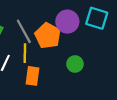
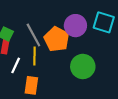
green circle: (75, 64) -> (83, 66), size x1.5
orange rectangle: (33, 76) -> (31, 85), moved

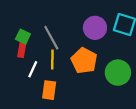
orange pentagon: (57, 39) -> (84, 61), moved
green circle: (83, 66) -> (118, 73), moved

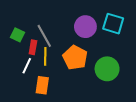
red rectangle: (22, 50) -> (33, 47), moved

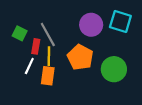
orange rectangle: (42, 85) -> (48, 76), moved

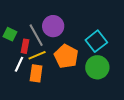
cyan square: (120, 21) -> (96, 41), moved, turned 35
purple circle: (91, 25) -> (53, 26), moved
yellow line: (49, 56) -> (37, 55), turned 66

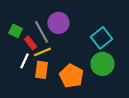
red rectangle: (25, 46) -> (30, 43), turned -48
orange pentagon: (66, 56) -> (71, 76), moved

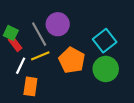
red rectangle: (30, 43) -> (15, 44), moved
orange rectangle: (41, 70) -> (30, 86), moved
orange pentagon: (71, 76) -> (72, 60), moved

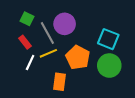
green square: (11, 33) -> (27, 19), moved
cyan square: (105, 41) -> (108, 39), turned -30
orange rectangle: (30, 86) -> (60, 82), moved

